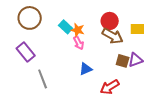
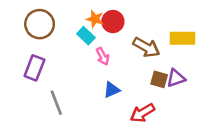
red circle: (110, 21) -> (113, 22), moved
orange star: (78, 30) -> (95, 19), moved
purple rectangle: (26, 52) -> (34, 68), turned 60

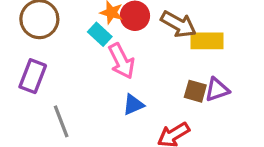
yellow rectangle: (182, 38) -> (207, 41), moved
brown arrow: (146, 47) -> (178, 24), moved
pink arrow: (103, 56) -> (122, 61), size x1.5

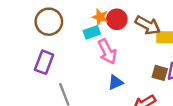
cyan rectangle: (100, 34) -> (92, 32), turned -63

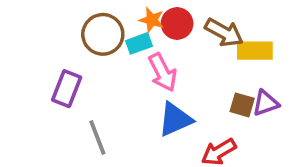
brown circle: (49, 22) -> (103, 34), moved
blue triangle: (116, 82) -> (175, 119), size x1.5

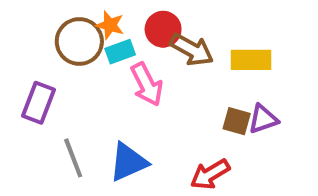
orange star: (152, 20) -> (110, 25), moved
brown arrow: (224, 33) -> (192, 50), moved
blue triangle: (175, 119) -> (128, 162), moved

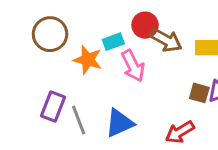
orange star: (110, 25) -> (88, 60), moved, size x1.4
brown circle: (79, 41) -> (50, 34), moved
purple rectangle: (38, 103) -> (53, 106), moved

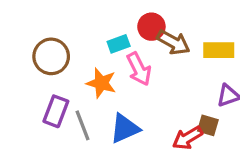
brown circle: (50, 34) -> (51, 56), moved
orange star: (88, 60) -> (101, 83), moved
brown square: (199, 93) -> (208, 125), moved

